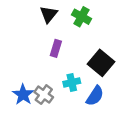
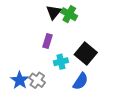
black triangle: (49, 14) -> (54, 12), moved
cyan cross: (72, 82) -> (61, 62), moved

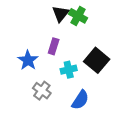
blue star: (20, 80) -> (28, 60), moved
blue semicircle: (81, 81) -> (80, 100), moved

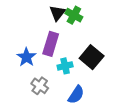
purple rectangle: (54, 46) -> (51, 44), size x1.5

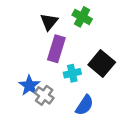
black triangle: (57, 13) -> (49, 22), moved
blue star: (26, 57) -> (29, 86), moved

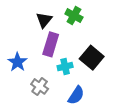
blue star: (29, 86) -> (17, 62), moved

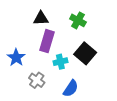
green cross: (74, 16) -> (78, 20), moved
black triangle: (44, 20) -> (41, 18), turned 49

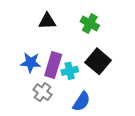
purple rectangle: (47, 41) -> (53, 65), moved
blue star: (16, 58) -> (31, 63), moved, turned -30

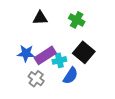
purple rectangle: (53, 65) -> (45, 55), turned 40
blue semicircle: (82, 102) -> (71, 76), moved

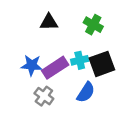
black square: (84, 52) -> (102, 64), turned 30
cyan cross: (59, 60) -> (80, 60), moved

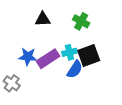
blue semicircle: (86, 92) -> (75, 69), moved
gray cross: (44, 96) -> (12, 83), moved

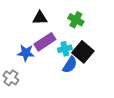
black square: (89, 56) -> (83, 52), turned -30
purple rectangle: (48, 59) -> (45, 42), moved

